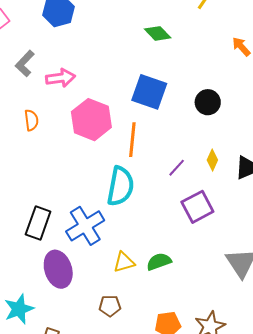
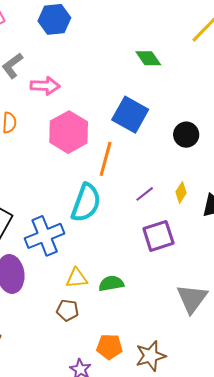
brown pentagon: (110, 306) -> (68, 310), moved

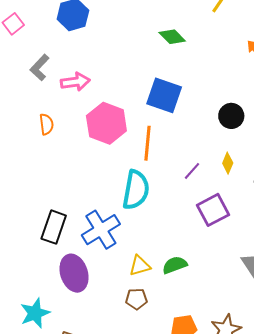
black circle: (186, 135) -> (231, 116), moved

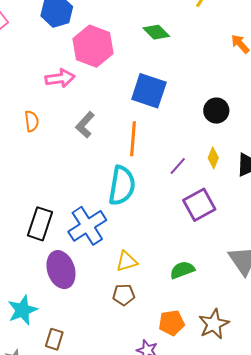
gray L-shape: (40, 68) -> (85, 125), moved
pink hexagon: (106, 123) -> (93, 46), moved
green semicircle: (175, 265) -> (182, 270), moved

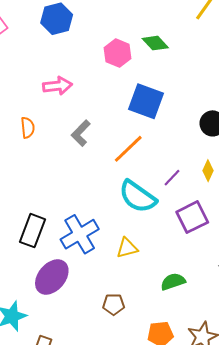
pink hexagon: (93, 46) -> (118, 53), moved, size x0.7
orange line: (133, 139) -> (128, 149), turned 40
cyan semicircle: (122, 186) -> (138, 197), moved, turned 114
yellow triangle: (127, 261) -> (127, 248), moved
purple ellipse: (61, 270) -> (52, 277), turned 57

